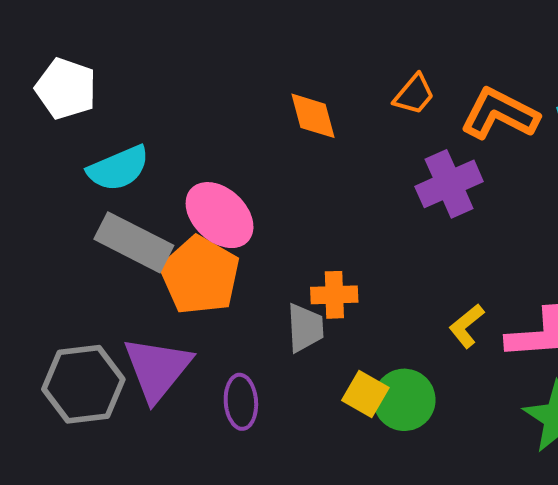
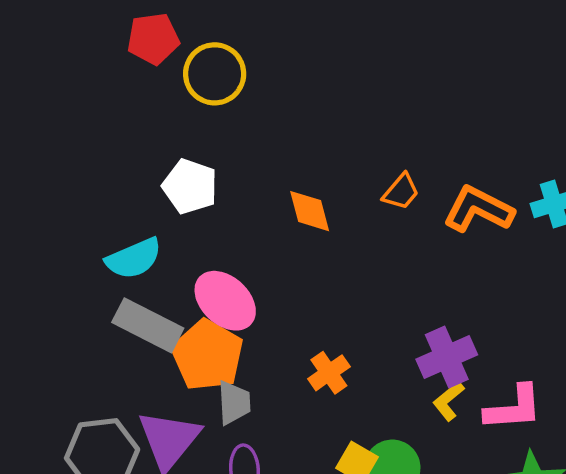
white pentagon: (66, 89) -> (190, 186), moved
purple cross: (449, 184) -> (447, 357), moved
orange cross: (334, 295) -> (329, 373), turned -33
gray trapezoid: (305, 328) -> (234, 403), moved

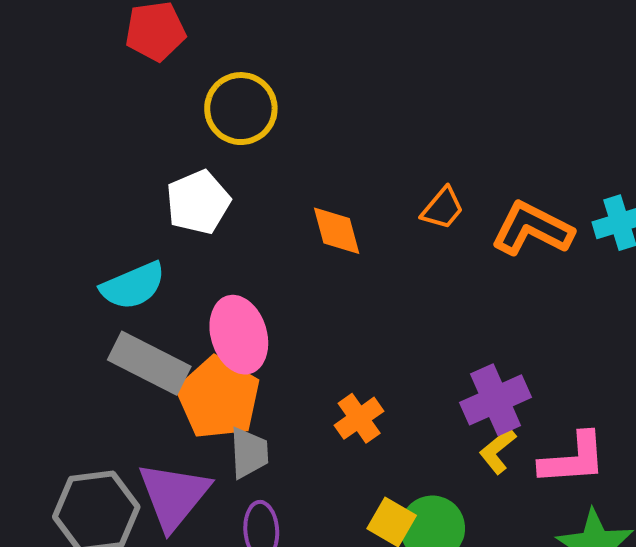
yellow circle: (215, 74) -> (241, 109), moved
white pentagon: (190, 186) -> (198, 202), turned 30
pink ellipse: (225, 301) -> (239, 335), turned 30

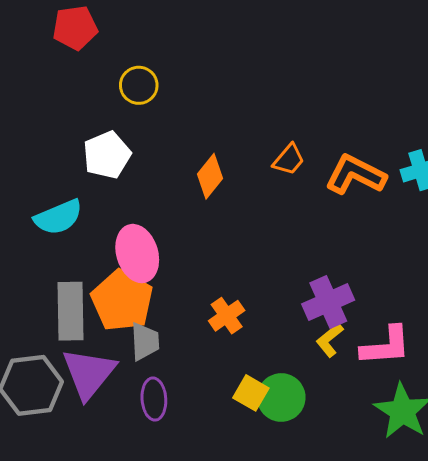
yellow circle: (241, 109) -> (139, 85), size x0.7
orange diamond: (337, 231) -> (210, 176), turned 54
gray rectangle: (149, 363) -> (71, 311), moved, turned 62

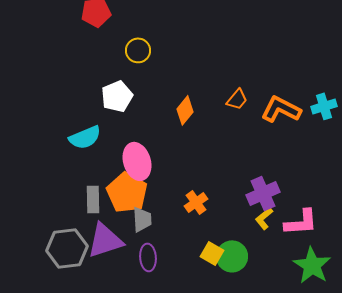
gray rectangle: (71, 311) -> (93, 199), size x0.7
purple triangle: (89, 373) -> (105, 240), turned 33

